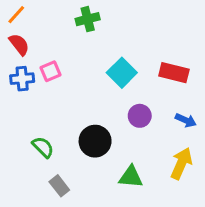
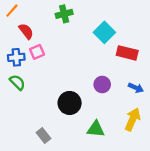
red semicircle: (19, 44) -> (26, 31), moved
cyan square: (122, 73) -> (104, 32), moved
green semicircle: (43, 147) -> (17, 82), moved

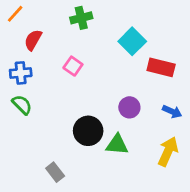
red semicircle: (26, 31) -> (33, 40), turned -112
pink square: (37, 52) -> (73, 66), moved, turned -32
green triangle: (96, 129) -> (117, 145), moved

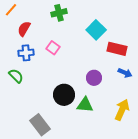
blue cross: (21, 73) -> (26, 53), moved
blue arrow: (172, 112) -> (125, 73), moved
gray rectangle: (55, 172) -> (40, 125), size x1.5

